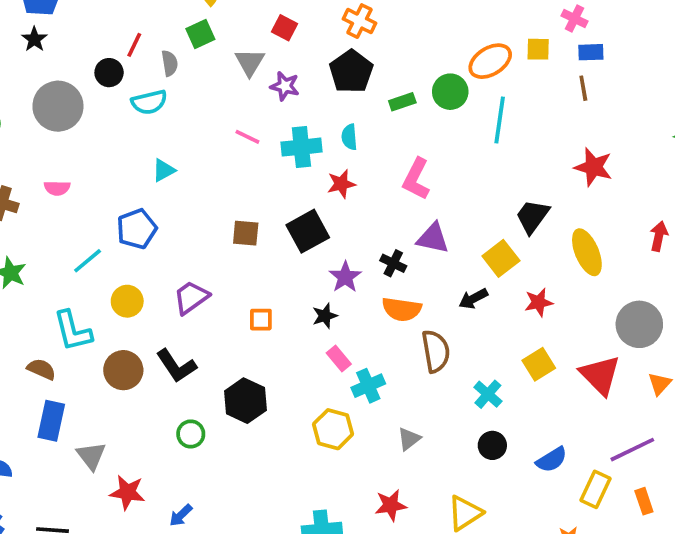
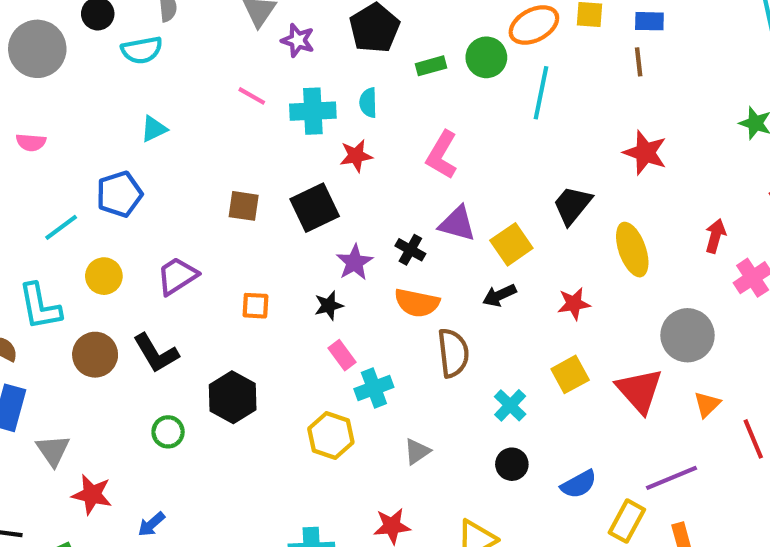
yellow square: (501, 258) -> (511, 244), moved

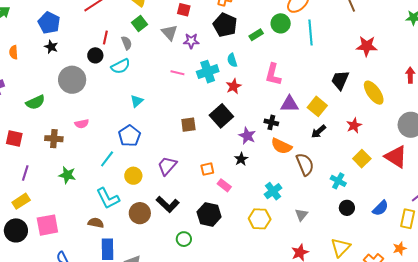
orange semicircle: (417, 303) -> (281, 146), turned 30
pink rectangle: (342, 355) -> (224, 185), moved

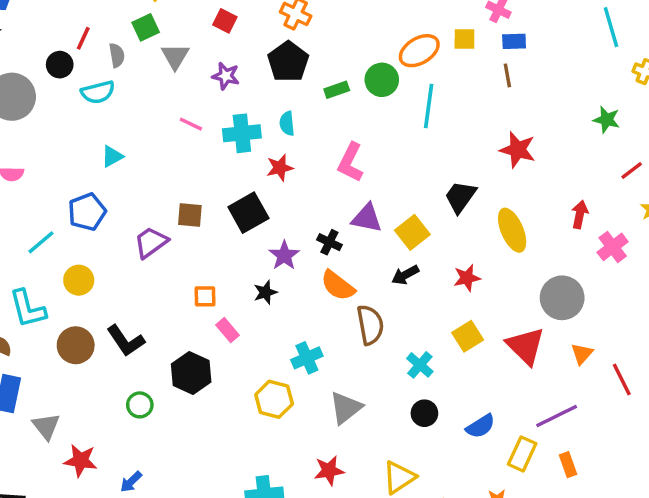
gray triangle: (169, 32) -> (175, 56), moved
purple trapezoid: (167, 166) -> (151, 242), moved
gray triangle: (301, 215) -> (346, 408), size x1.5

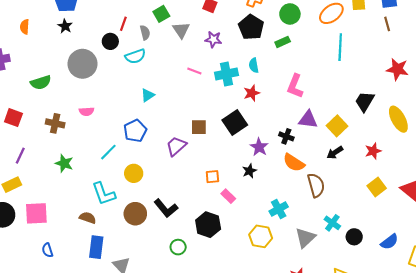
green circle: (382, 80) -> (290, 14), moved
cyan cross: (420, 365) -> (332, 223), moved

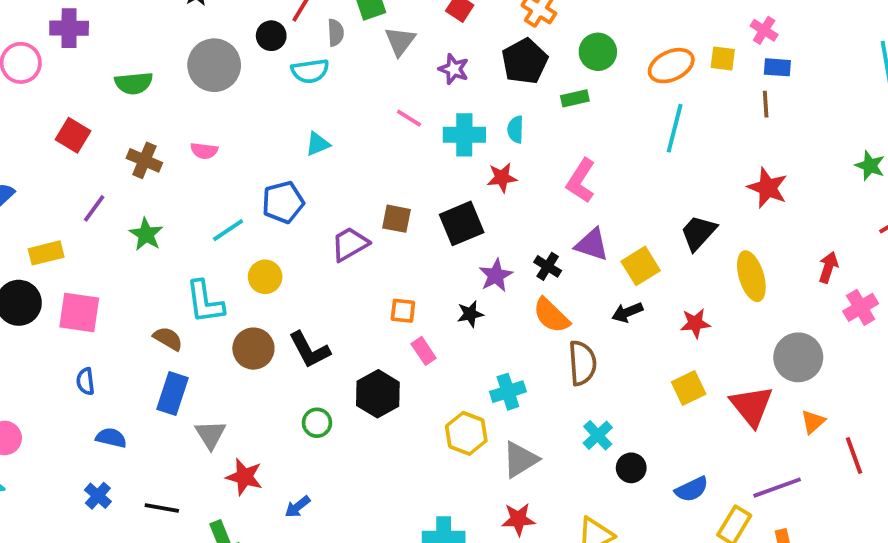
purple line: (20, 156) -> (94, 208), moved
gray triangle: (305, 238) -> (520, 460), moved

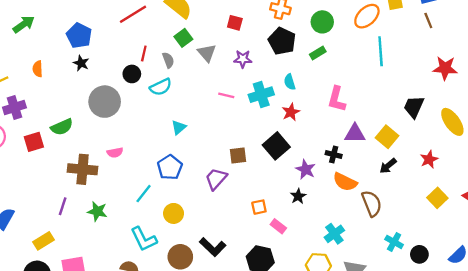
red square: (73, 135) -> (34, 142), moved, turned -30
brown cross: (144, 160) -> (83, 169), size x1.4

